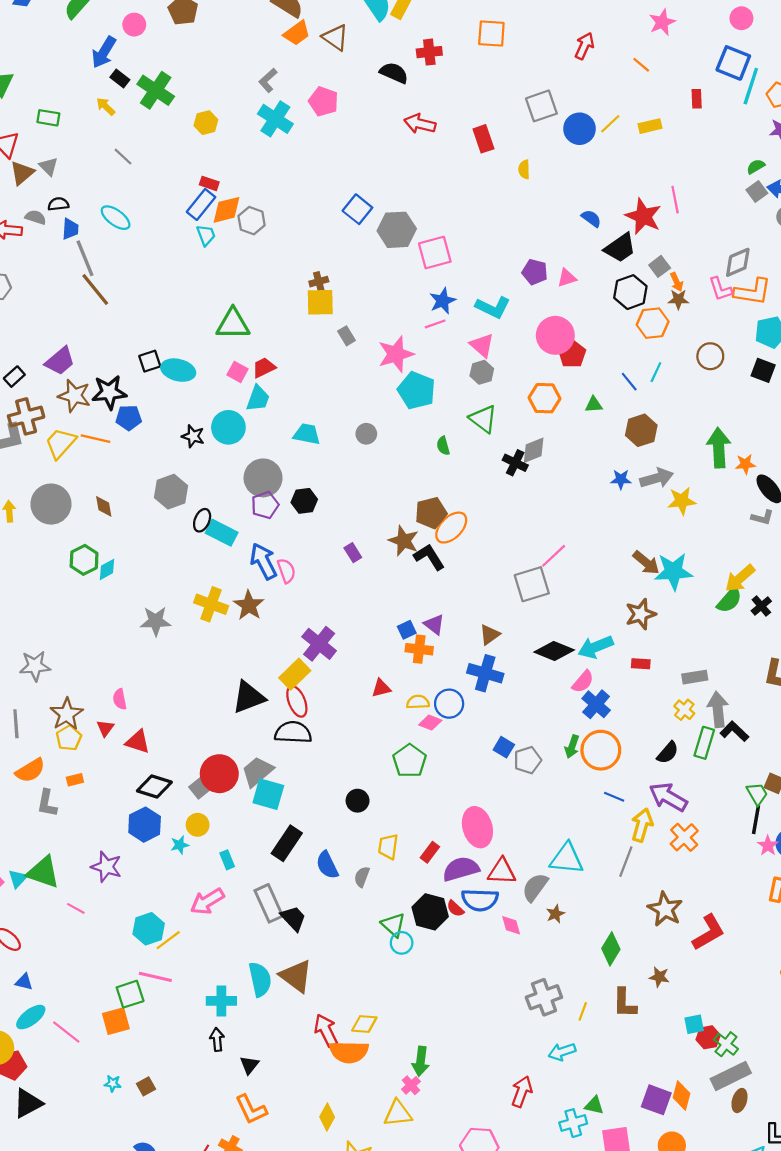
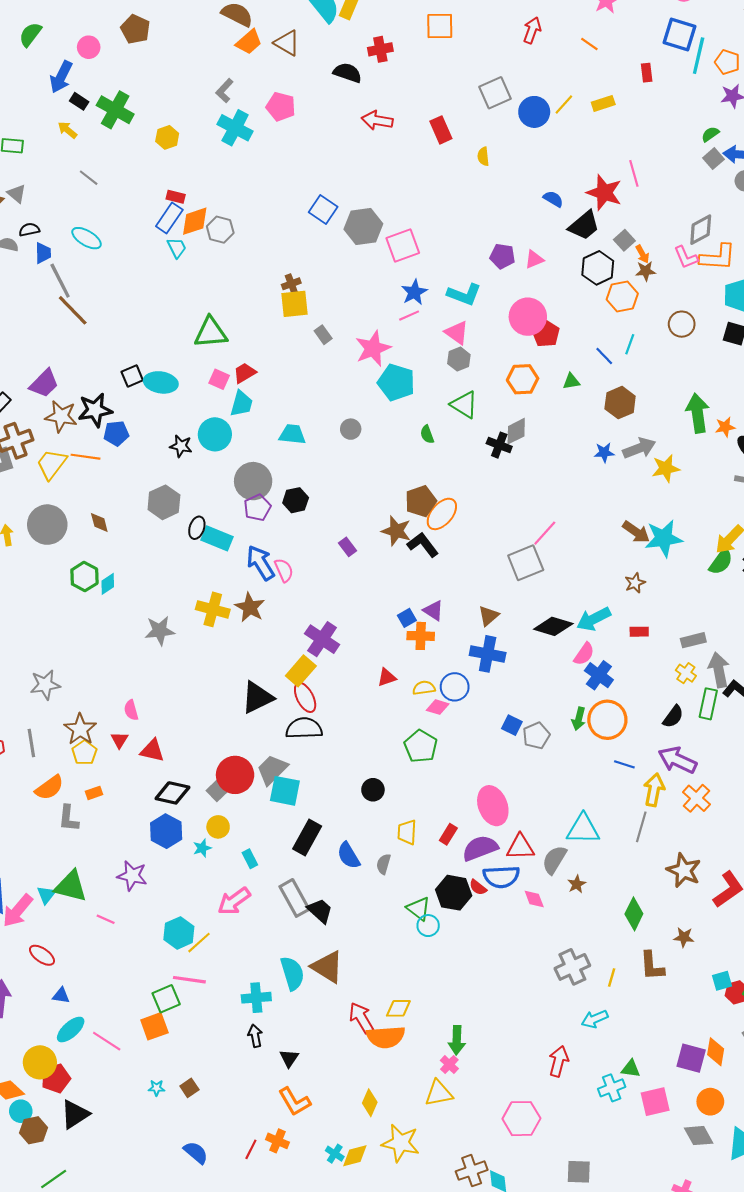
brown star: (641, 614) -> (635, 583), size x0.7

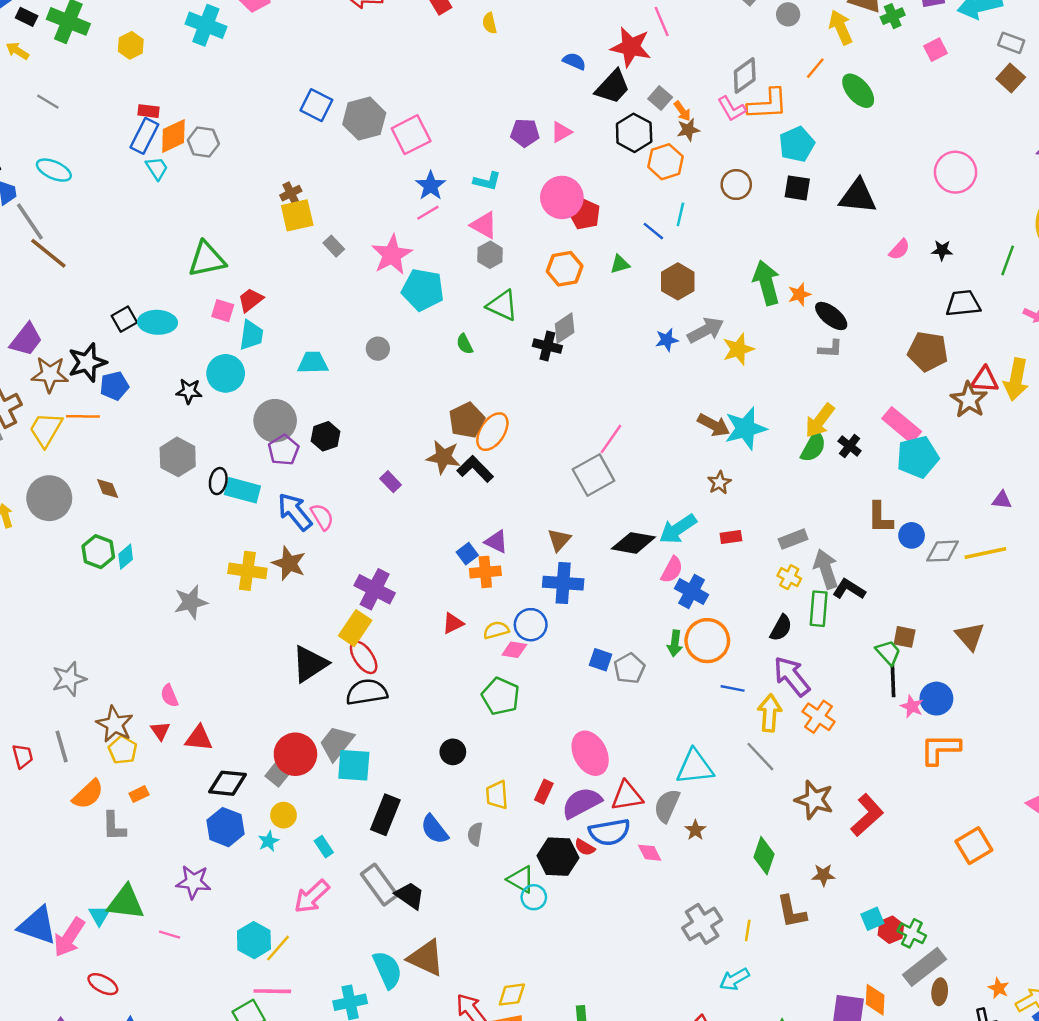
cyan L-shape: (464, 294) -> (487, 181), size x0.7
purple arrow: (677, 760) -> (792, 676), turned 33
gray line: (641, 827) -> (760, 757), turned -52

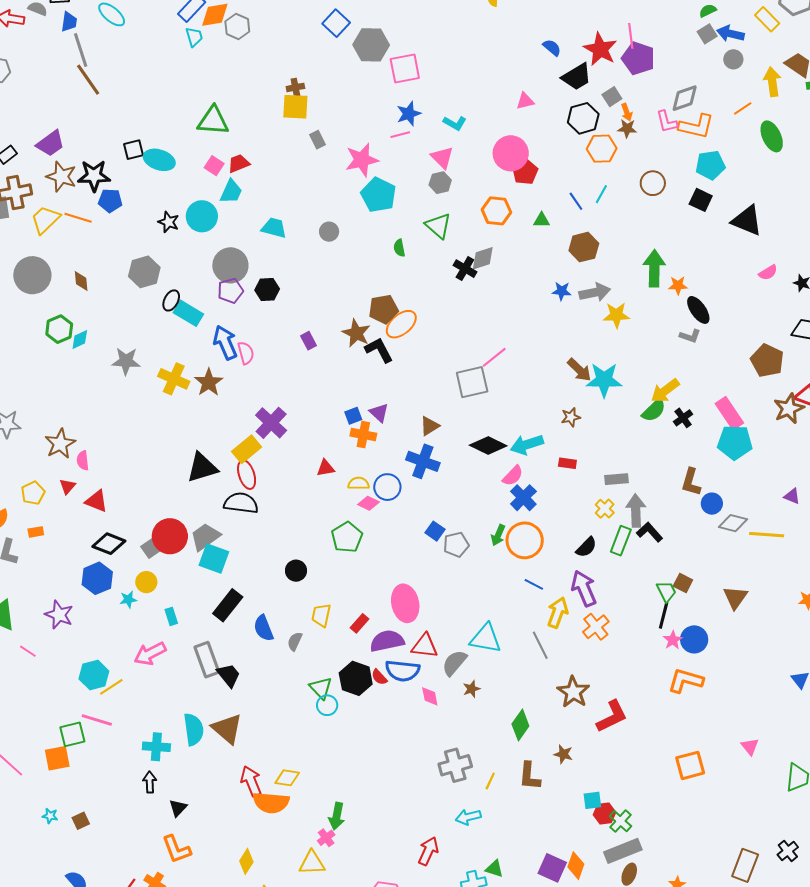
purple pentagon: (525, 133) -> (638, 58), moved, size x1.4
gray star: (191, 602) -> (126, 361), moved
brown star: (115, 724) -> (60, 444), moved

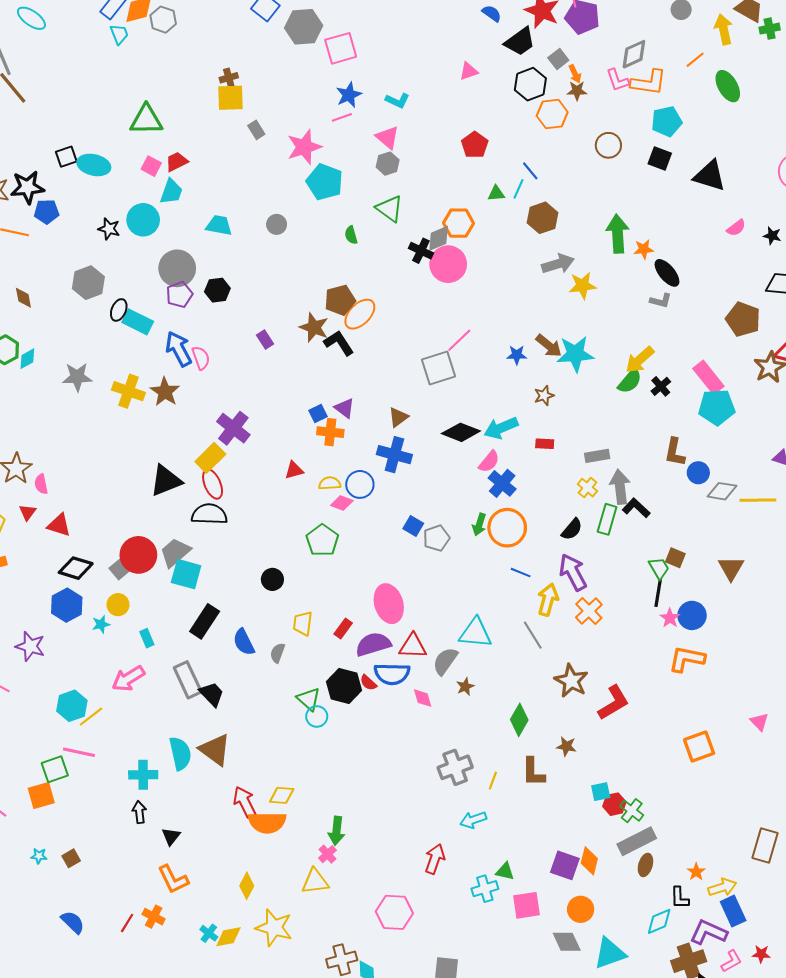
pink circle: (511, 153) -> (448, 264), moved
cyan line: (601, 194) -> (518, 189), moved
orange hexagon: (496, 211) -> (459, 223), moved
blue star: (562, 291) -> (517, 355), moved

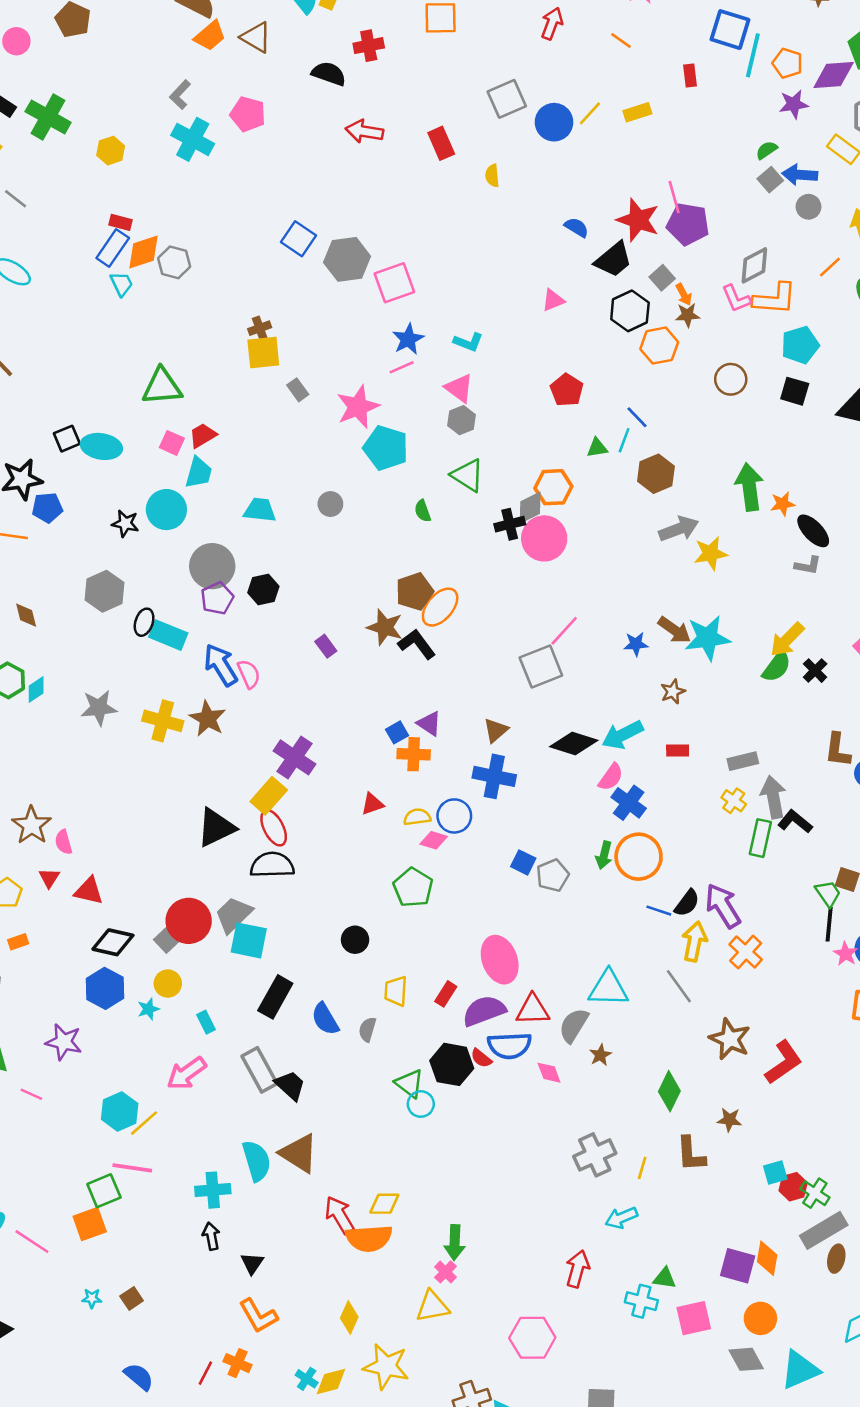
black cross: (421, 251) -> (510, 524), turned -35
black semicircle: (572, 529) -> (687, 903), moved
cyan cross: (485, 889) -> (641, 1301), turned 35

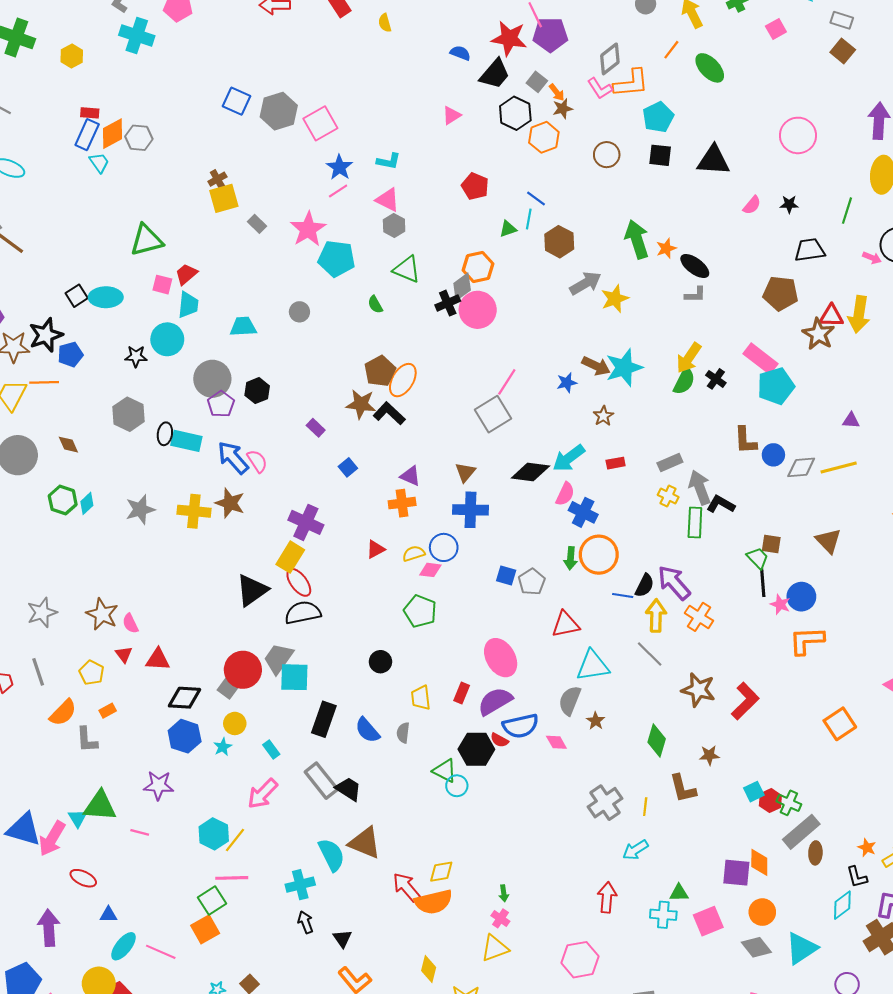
blue square: (397, 732) -> (348, 467), moved
red triangle: (533, 1010) -> (566, 624), moved
green arrow: (455, 1243) -> (504, 893), size x0.6

